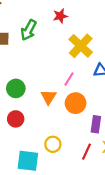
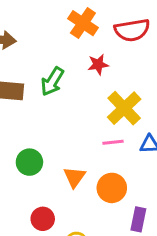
pink line: (69, 79) -> (113, 142), moved, turned 48
red circle: (16, 119) -> (43, 219), moved

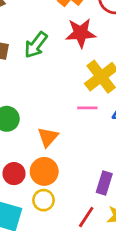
red star: (98, 64) -> (81, 33), size x1.5
orange circle: (112, 188) -> (44, 171), moved

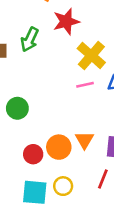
orange triangle: (48, 137) -> (84, 140), moved
yellow circle: (43, 200) -> (63, 186), moved

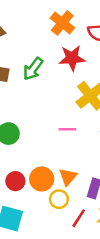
pink line: (85, 85) -> (67, 129), moved
yellow circle: (63, 186) -> (59, 199), moved

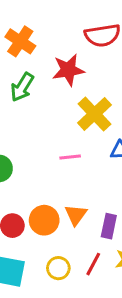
orange cross: (62, 23) -> (20, 41), moved
yellow circle: (59, 199) -> (58, 268), moved

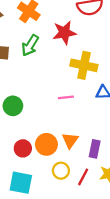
yellow cross: (94, 114) -> (84, 65), turned -35
yellow circle: (58, 268) -> (61, 171), moved

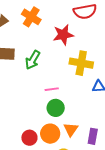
green arrow: (30, 45) -> (33, 60), moved
pink line: (66, 97) -> (52, 89), moved
green circle: (13, 106) -> (56, 108), moved

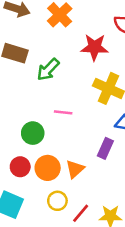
green circle: (56, 108) -> (33, 133), moved
purple rectangle: (93, 136) -> (105, 148), moved

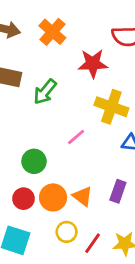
pink line: (63, 112) -> (76, 137), moved, turned -42
purple rectangle: (105, 148) -> (118, 191), moved
orange triangle: (75, 169) -> (83, 196), turned -36

